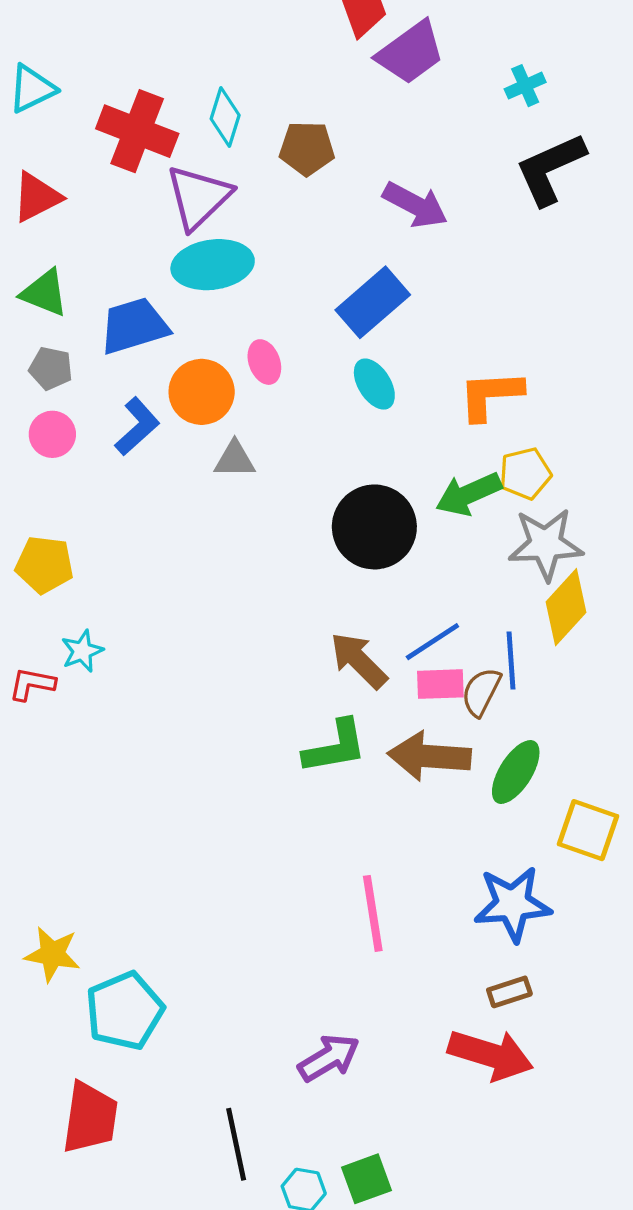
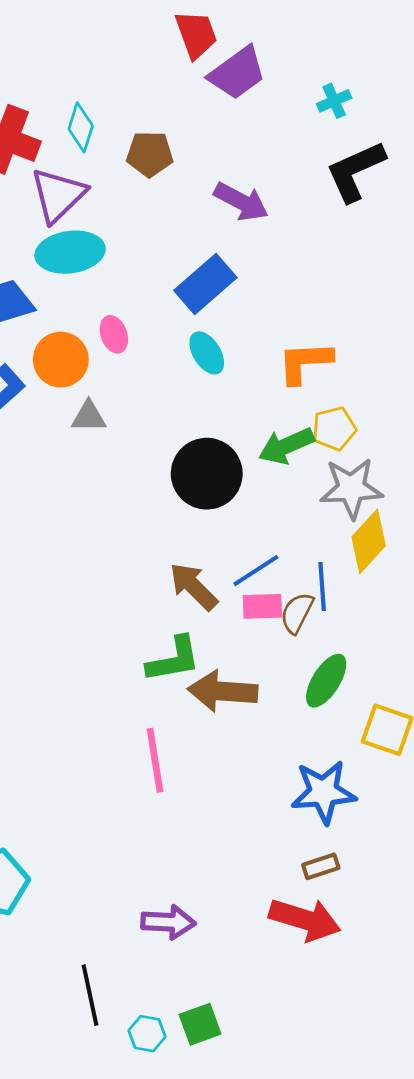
brown arrow: (429, 756) -> (223, 691), moved
pink line: (373, 913) -> (155, 760), moved
purple arrow: (329, 1058) -> (168, 922), turned 34

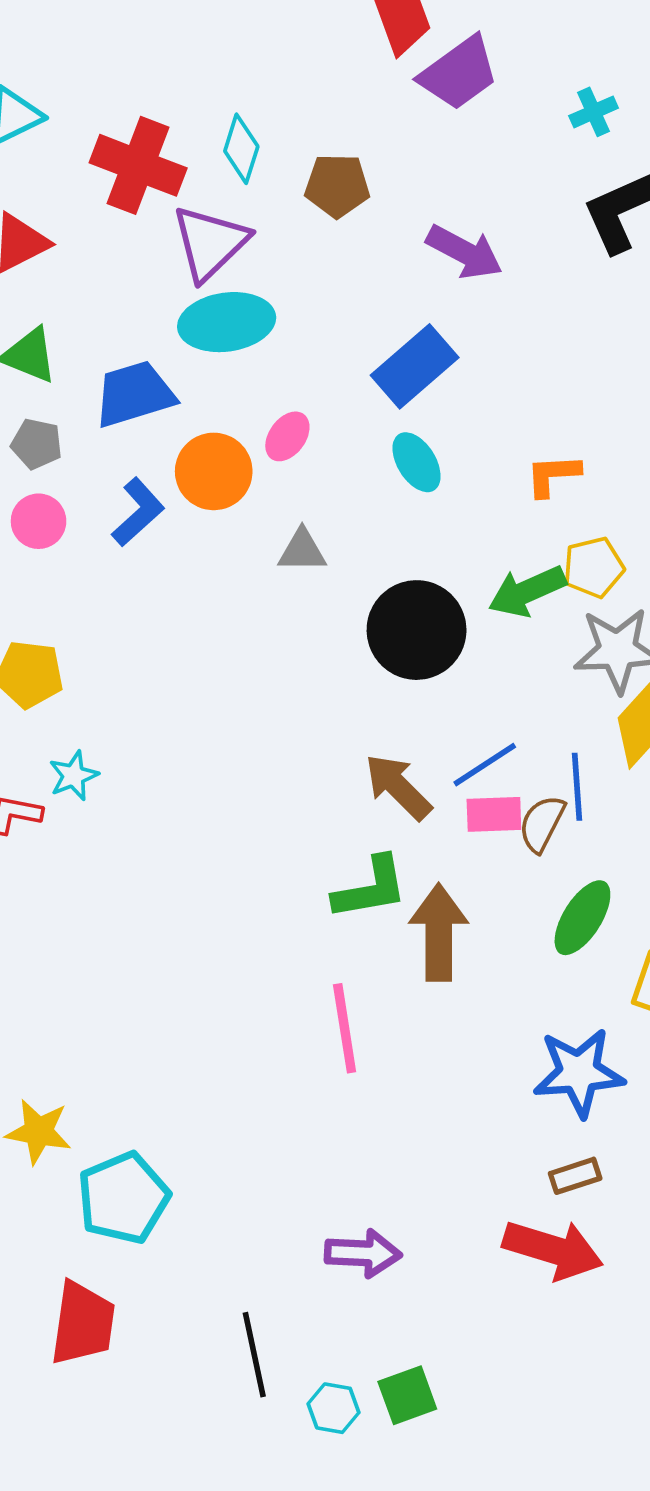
pink ellipse: (114, 334) -> (287, 436), turned 56
orange L-shape: (305, 362) -> (553, 475), size x0.7
gray triangle: (89, 417) -> (302, 551), moved
brown arrow: (223, 691) -> (439, 932), turned 86

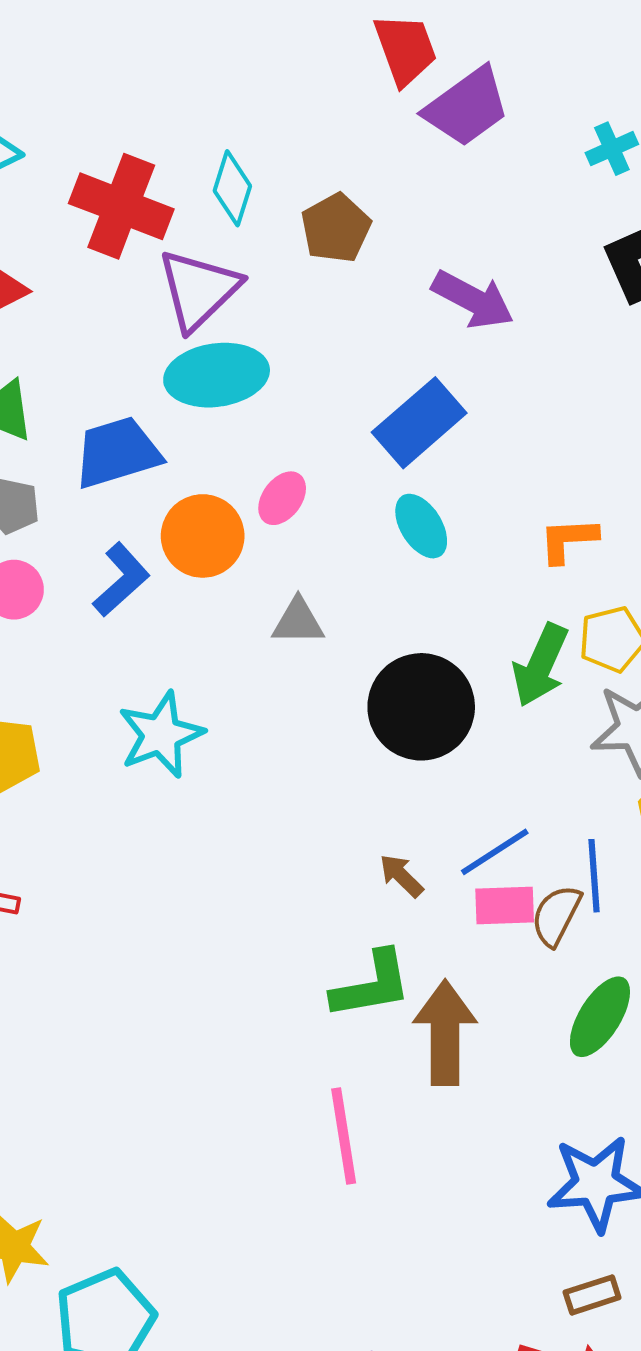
brown pentagon: (337, 186) -> (336, 228), turned -30
green arrow: (527, 591) -> (540, 665), turned -42
cyan star: (74, 776) -> (161, 735), moved, size x1.6
brown arrow: (398, 787) -> (401, 876), size x0.6

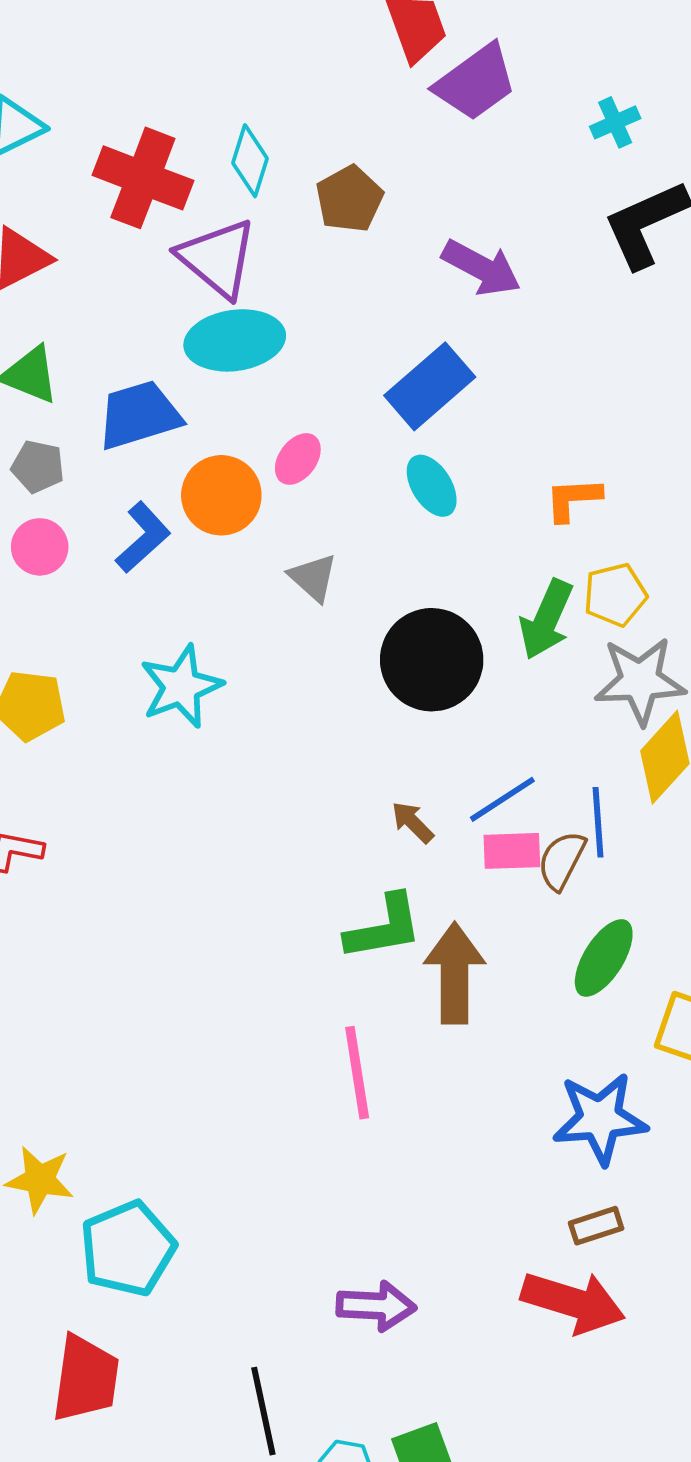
purple triangle: (199, 290) -> (217, 258), turned -36
gray triangle: (298, 621) -> (313, 578), turned 42

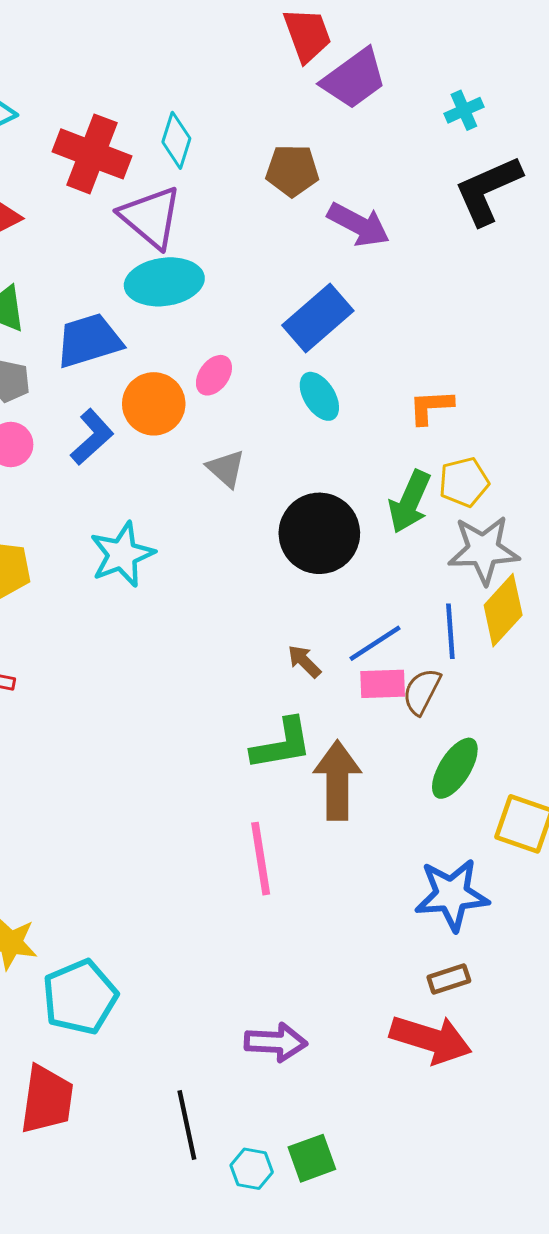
brown pentagon: (349, 199) -> (292, 170), moved, turned 30
blue line: (598, 822) -> (450, 631), moved

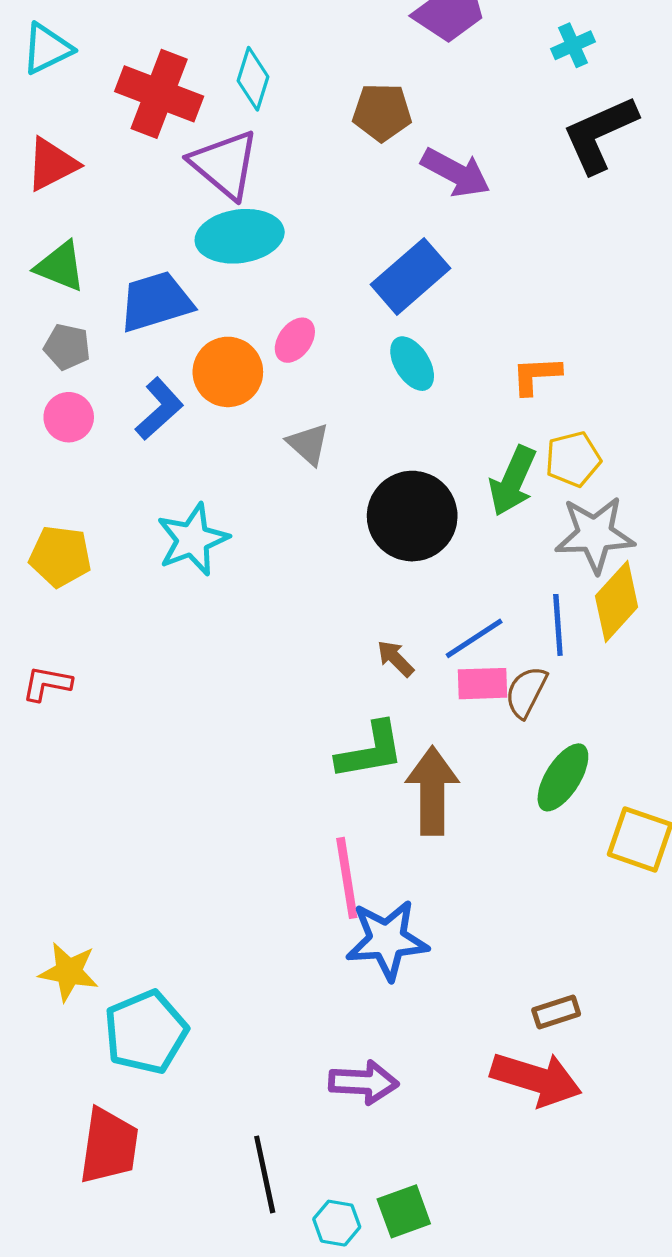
blue star: (452, 895) -> (387, 940), moved

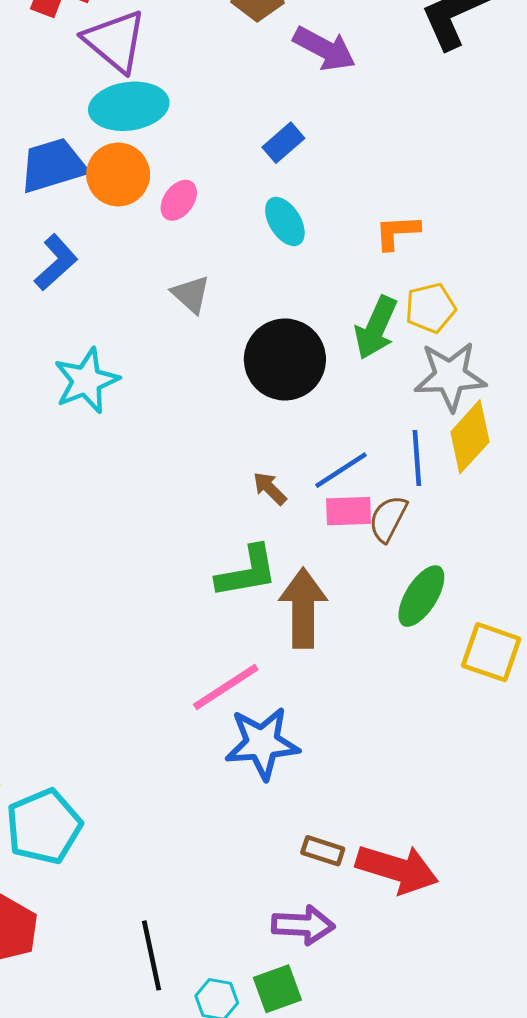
blue rectangle: (410, 276) -> (283, 143), size x0.6
orange circle: (228, 372) -> (118, 175), moved
pink line: (347, 878) -> (226, 687), turned 66
brown rectangle: (556, 1012) -> (323, 851), moved, turned 36
purple arrow: (364, 1082) -> (303, 925), moved

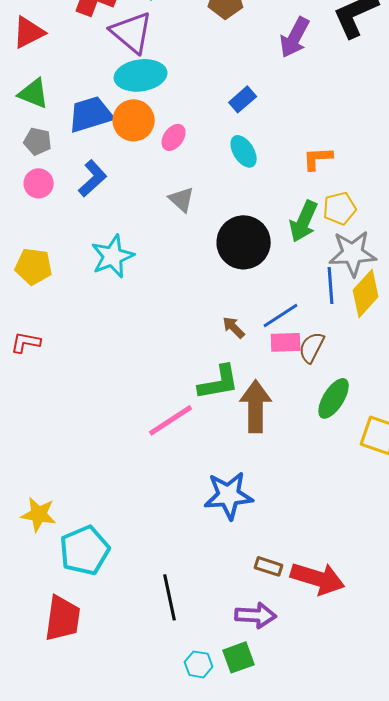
purple arrow: (324, 49) -> (295, 37), moved, turned 90
blue line: (417, 458) -> (331, 285), moved
pink line: (226, 687) -> (171, 420), moved
black line: (151, 955) -> (170, 597), moved

